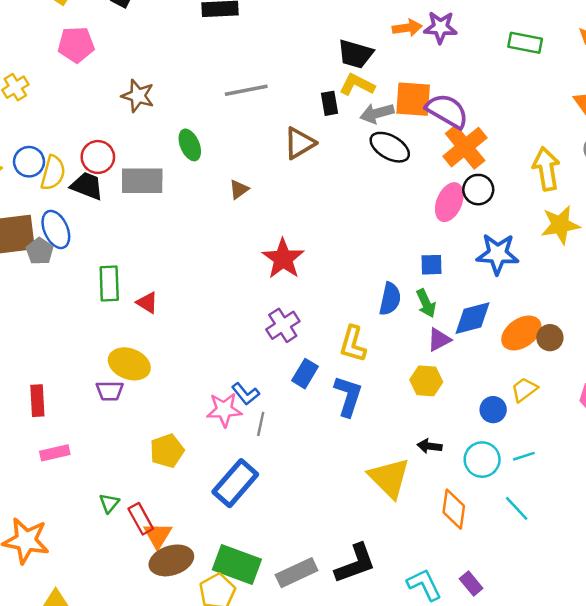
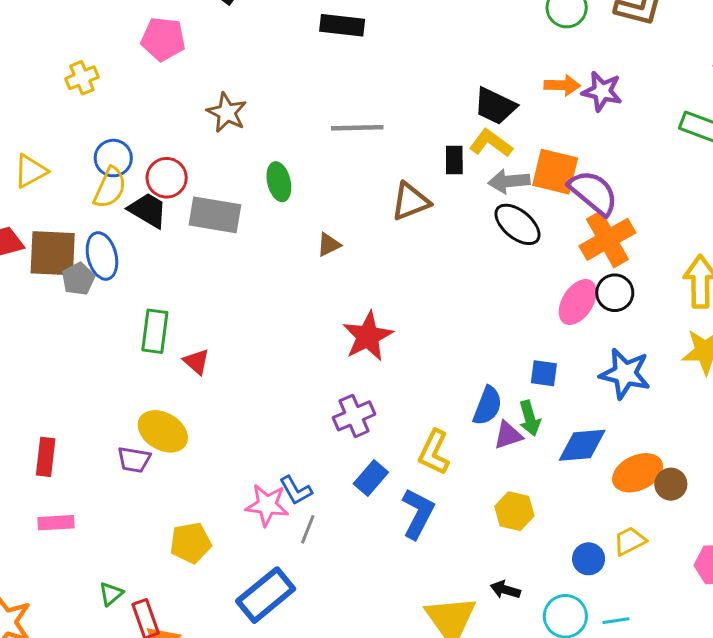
blue circle: (29, 162) -> (113, 158), moved
purple triangle: (439, 340) -> (508, 435), moved

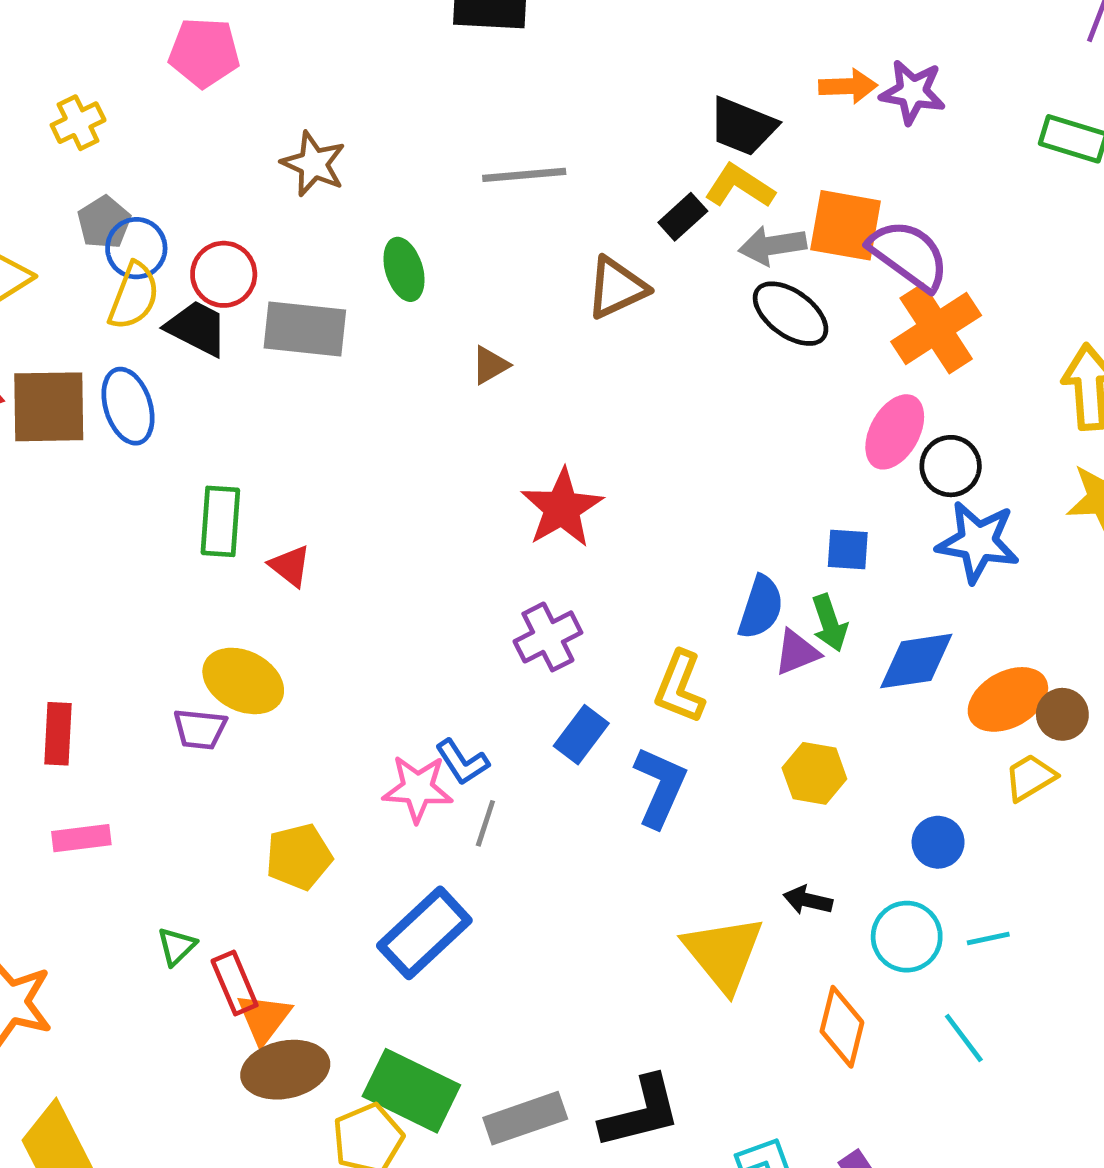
black rectangle: (454, 160) -> (683, 217), turned 52
gray pentagon: (78, 279) -> (104, 222), moved
black circle: (615, 293) -> (951, 466), moved
yellow trapezoid: (630, 541) -> (1030, 777), moved

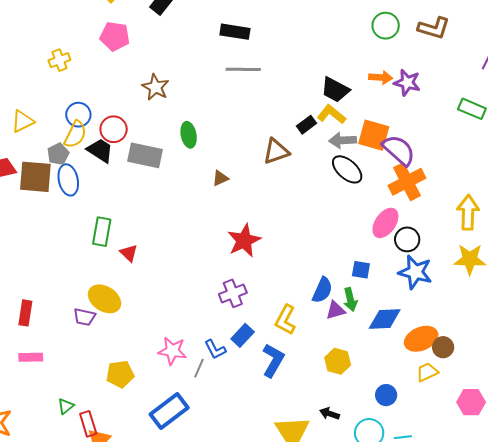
gray line: (524, 175) -> (243, 69), moved
gray pentagon: (104, 222) -> (58, 154), moved
blue L-shape: (462, 762) -> (215, 349), moved

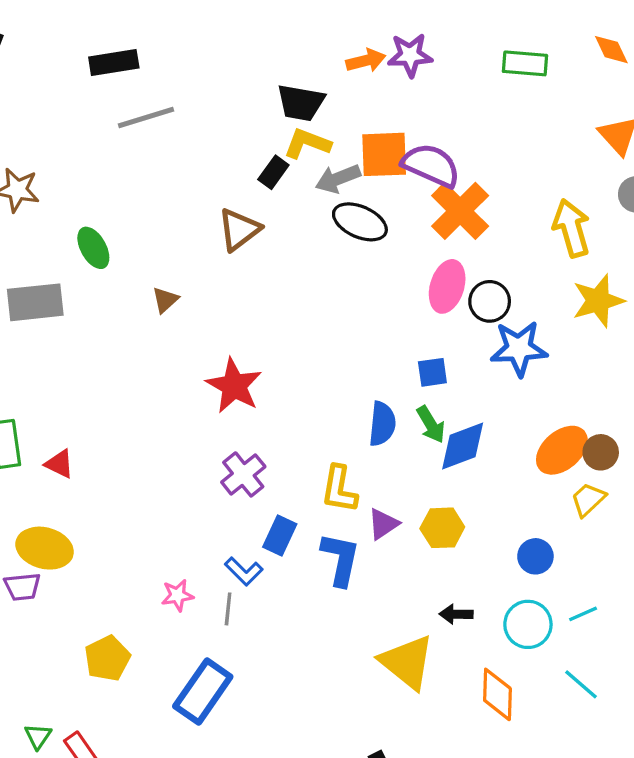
purple triangle: (335, 310) -> (383, 524), moved
blue diamond: (385, 319) -> (463, 446), moved
pink star: (172, 351) -> (177, 595), size x0.7

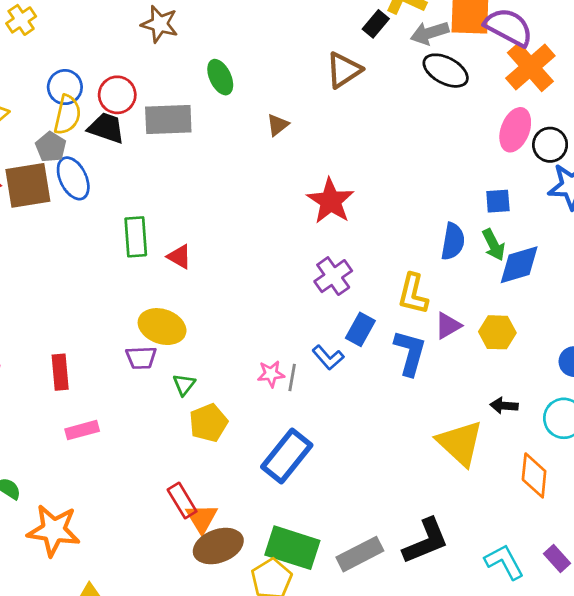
gray line: (228, 609) -> (292, 377), moved
green triangle: (38, 736) -> (184, 385), moved

